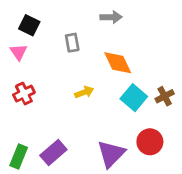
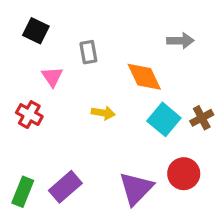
gray arrow: (111, 17) -> (180, 41), moved
pink triangle: (19, 52) -> (52, 77), moved
yellow arrow: (84, 92) -> (103, 113), turned 30
red cross: (24, 94) -> (29, 115), turned -35

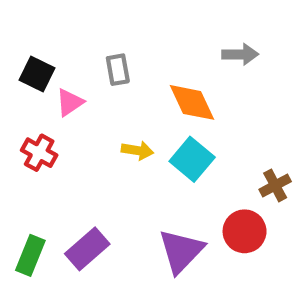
black square: (36, 31) -> (37, 74), moved
pink triangle: (52, 77) -> (70, 102), turned 30
brown cross: (202, 118) -> (275, 185), moved
cyan square: (164, 119) -> (192, 159), moved

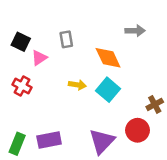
purple rectangle: (87, 249) -> (49, 140), turned 30

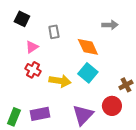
black square: (21, 42) -> (22, 19), moved
yellow arrow: (77, 85) -> (60, 81), moved, size x1.5
red cross: (22, 86) -> (33, 70), moved

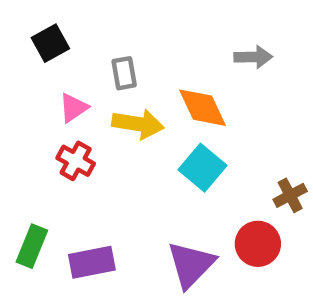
black square: (22, 19) -> (50, 43), turned 35
yellow arrow: (60, 81) -> (138, 124), moved
green rectangle: (14, 117) -> (32, 246), moved

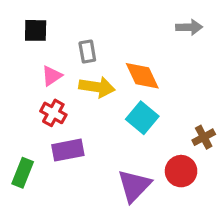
black square: (50, 43) -> (36, 30), turned 30
gray arrow: (253, 57) -> (189, 27), moved
purple rectangle: (92, 262) -> (68, 150), moved

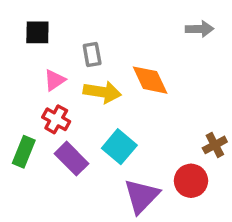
cyan square: (142, 118) -> (119, 147), moved
purple rectangle: (68, 150) -> (72, 159), turned 56
green rectangle: (23, 173) -> (24, 152), moved

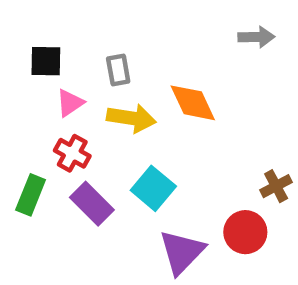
black square: (37, 32) -> (46, 61), moved

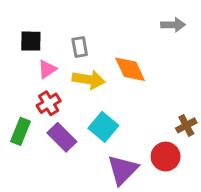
red cross: (72, 153) -> (49, 103), turned 30

